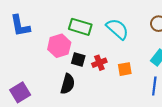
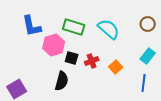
blue L-shape: (20, 26) -> (32, 26), moved
orange square: (125, 69) -> (116, 67), turned -32

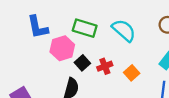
black square: (72, 58) -> (82, 63), turned 32

